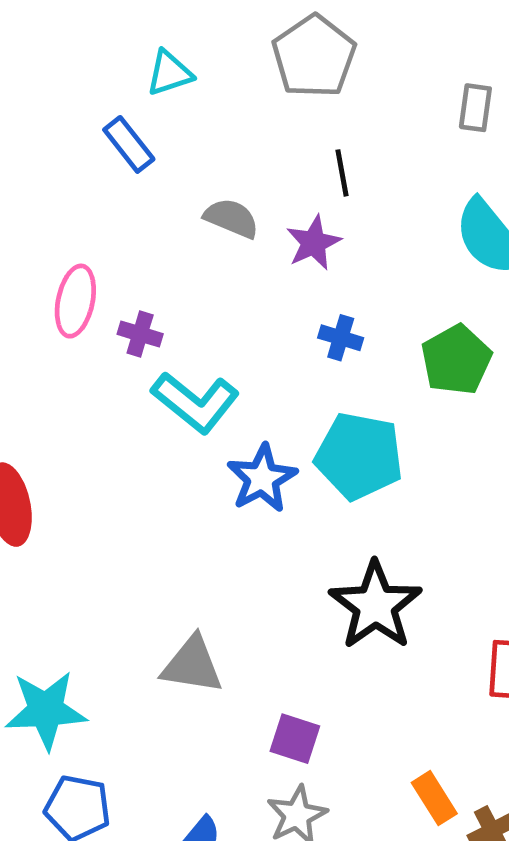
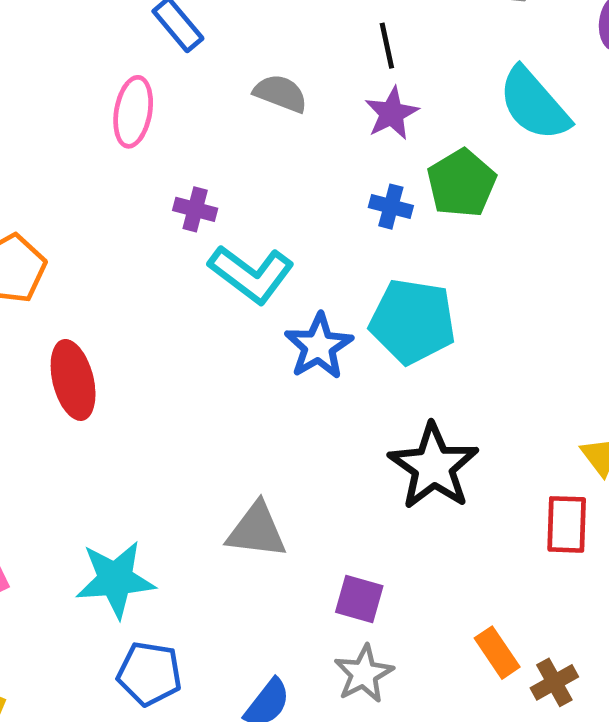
purple star: (313, 243) -> (392, 113), moved
pink ellipse: (75, 301) -> (133, 112), moved
green pentagon: (456, 360) -> (462, 183), moved

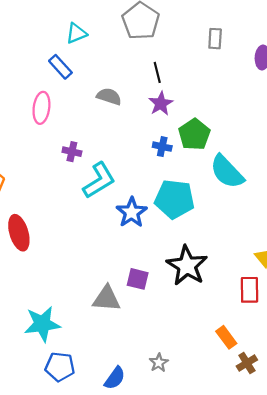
cyan semicircle: (534, 104) -> (227, 172), moved
cyan L-shape: (251, 274) -> (99, 180), turned -66
purple square: (359, 599) -> (138, 279), moved
orange rectangle: (497, 653) -> (226, 337), moved
gray star: (364, 674) -> (159, 363), size x0.7

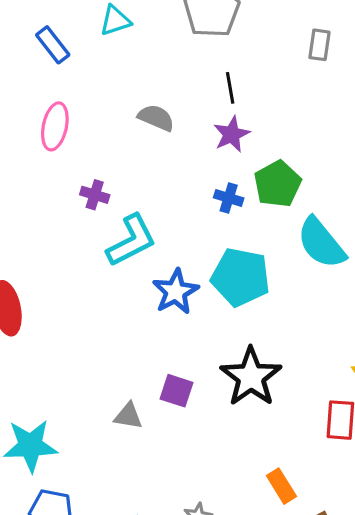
blue rectangle: (60, 67) -> (53, 45), moved
gray triangle: (107, 299) -> (128, 416), size x0.7
orange rectangle: (226, 337) -> (281, 486), moved

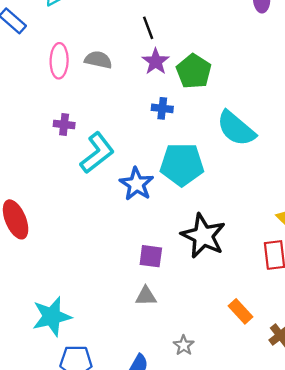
pink ellipse: (55, 126) -> (59, 61), moved
green pentagon: (278, 184) -> (194, 71), moved
gray triangle: (128, 416) -> (146, 296), moved

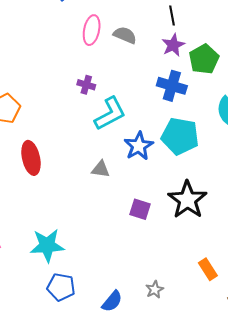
blue cross: (162, 108) -> (172, 86), size x1.6
gray triangle: (146, 296) -> (101, 169), moved

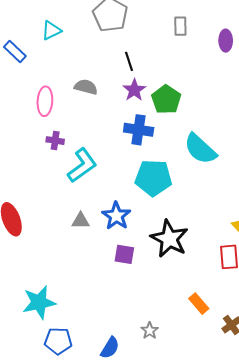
pink ellipse: (92, 30) -> (45, 101), moved
blue star: (139, 146) -> (116, 216), moved

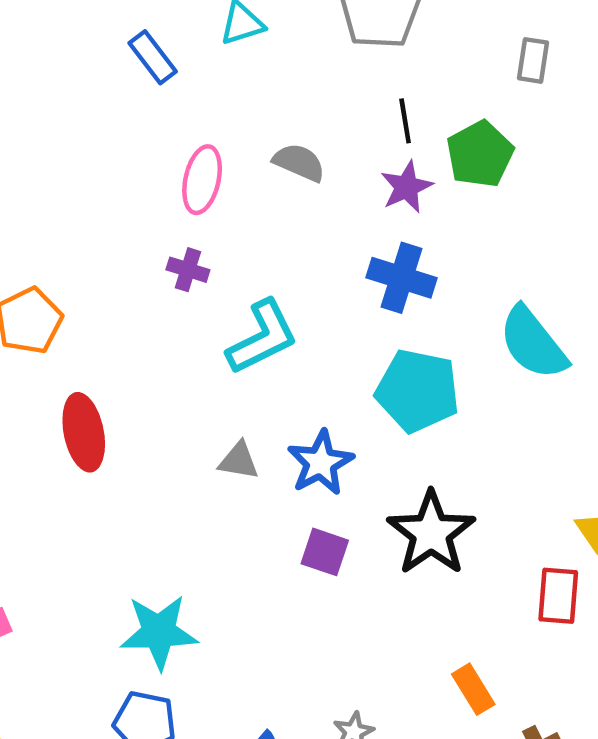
green pentagon: (166, 100) -> (480, 154), moved
purple cross: (55, 141) -> (188, 270), moved
cyan star: (39, 302) -> (159, 632), moved

